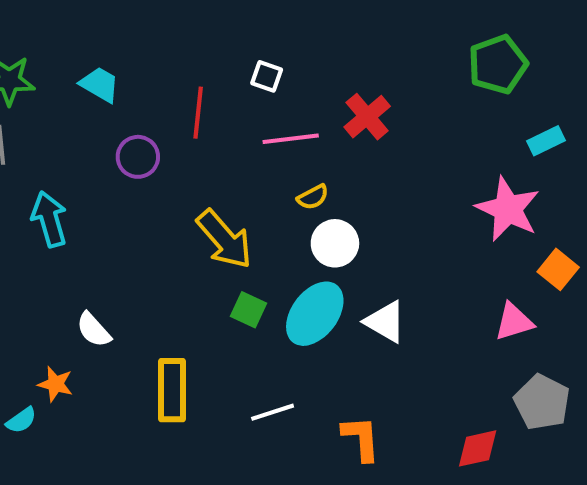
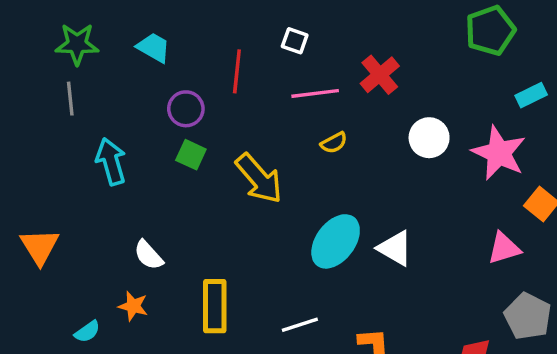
white circle: (335, 243) -> (429, 138), moved
green square: (248, 310) -> (191, 155), moved
orange star: (55, 384) -> (133, 306), moved

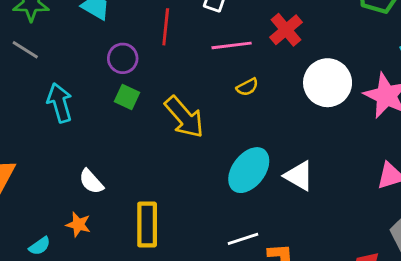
gray line: (70, 99) -> (25, 50), turned -52
white circle: (429, 138) -> (328, 83), size x1.4
white line: (300, 325) -> (243, 239), moved

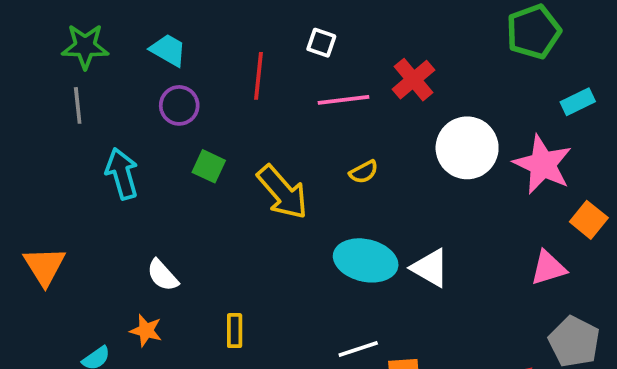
gray line: (25, 50) -> (78, 105), turned 52
purple circle: (123, 58) -> (179, 105), moved
yellow semicircle: (247, 87) -> (364, 172), moved
cyan ellipse: (249, 170) -> (366, 260), turned 66
yellow rectangle: (147, 225) -> (235, 331), size x0.6

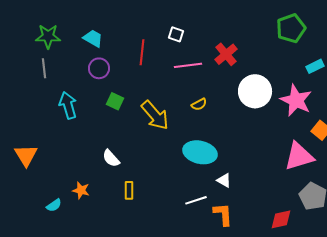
white triangle: (430, 268) -> (224, 180), moved, size x0.7
pink triangle: (548, 268) -> (299, 156), size x1.5
white semicircle: (163, 275) -> (111, 158), moved

